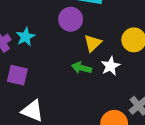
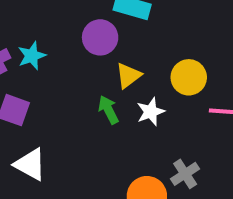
green arrow: (82, 68) -> (108, 110), turned 42

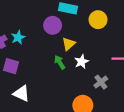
yellow circle: (189, 77) -> (98, 20), moved
gray cross: (185, 174) -> (101, 82), moved

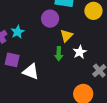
green arrow: (60, 62) -> (59, 54), turned -144
white triangle: (21, 93) -> (31, 72), moved

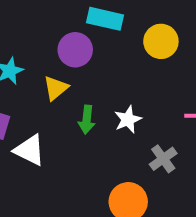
yellow triangle: (66, 36) -> (56, 88), moved

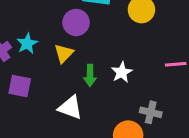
white triangle: (30, 150) -> (70, 108), moved
gray cross: (163, 159) -> (151, 112), moved, turned -35

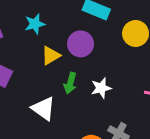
purple circle: (76, 22) -> (81, 44), moved
cyan star: (27, 44) -> (35, 24), moved

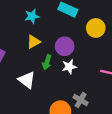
cyan star: (35, 24) -> (32, 16), moved
purple circle: (81, 44) -> (65, 46), moved

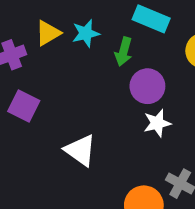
yellow triangle: (34, 42) -> (48, 33), moved
green arrow: (47, 62) -> (124, 52), moved

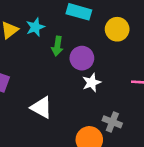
green arrow: (124, 52) -> (57, 46), moved

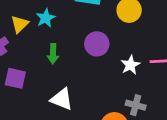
green arrow: (57, 46) -> (53, 54), moved
white star: (92, 83) -> (130, 65), moved

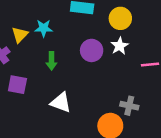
cyan star: (46, 18) -> (44, 28), turned 30
white star: (130, 65) -> (120, 46), moved

